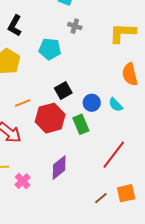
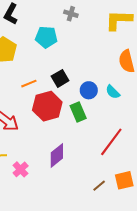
orange line: (23, 103) -> (29, 84), moved

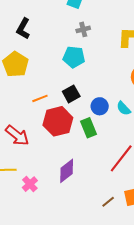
gray cross: (71, 14) -> (83, 29), turned -32
cyan pentagon: (46, 37) -> (74, 57), moved

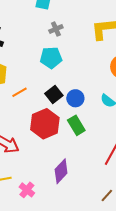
orange line: (40, 98) -> (19, 92), moved
blue circle: (100, 106) -> (75, 98), moved

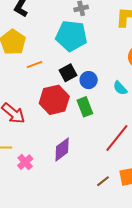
cyan pentagon: (51, 58) -> (71, 36), size x1.4

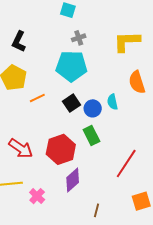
cyan semicircle: (120, 88) -> (112, 102), moved, turned 35
red hexagon: (54, 100) -> (61, 149), moved
brown line: (103, 181) -> (97, 210), moved, turned -32

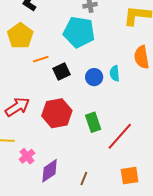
black square: (71, 103) -> (62, 71), moved
green rectangle: (91, 136) -> (93, 122), moved
red arrow: (21, 148) -> (17, 107), turned -75
purple diamond: (73, 180) -> (50, 171), moved

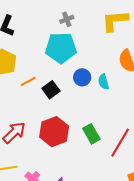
blue circle: (94, 77) -> (82, 77), moved

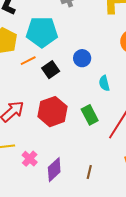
cyan pentagon: (61, 48) -> (42, 32), moved
cyan semicircle: (104, 82) -> (104, 83), moved

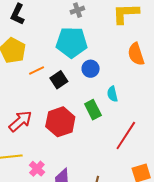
cyan pentagon: (42, 32) -> (72, 42), moved
green rectangle: (90, 115) -> (93, 110), moved

